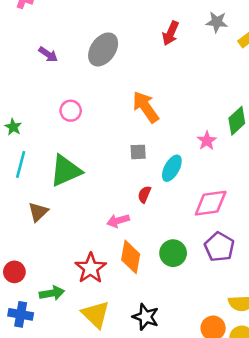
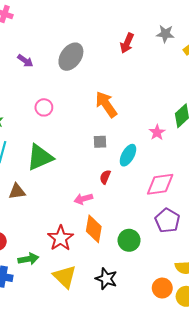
brown triangle: (38, 212) -> (17, 192), turned 36
green circle: (173, 253) -> (129, 240), moved

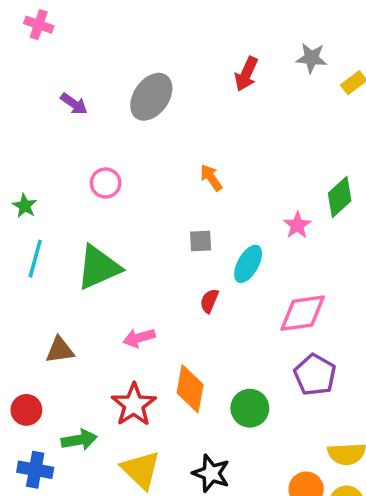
orange arrow: (106, 104) -> (211, 178), size x0.6
brown triangle: (17, 192) -> (60, 350), moved
pink arrow: (83, 199) -> (139, 338), moved

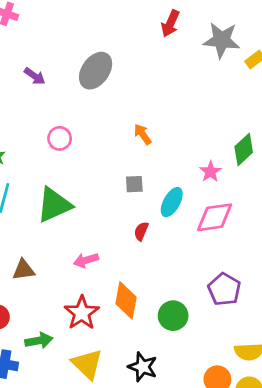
gray star: (311, 58) -> (222, 40), size x1.5
red arrow: (246, 74) -> (170, 24), moved
pink diamond: (303, 313) -> (215, 217), moved

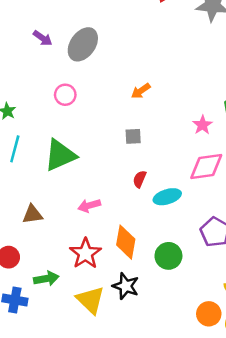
gray ellipse: (96, 71) -> (83, 44), moved
orange arrow: (143, 134) -> (141, 91), turned -90
cyan ellipse: (172, 202) -> (167, 197), moved, turned 44
black star: (143, 367) -> (126, 286), moved

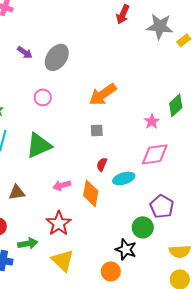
orange arrow: (141, 91) -> (103, 94), size x1.8
orange diamond: (126, 242) -> (91, 193), moved
green circle: (168, 256) -> (143, 227), moved
black star: (126, 286) -> (126, 249), moved
orange circle: (209, 314) -> (111, 271), moved

